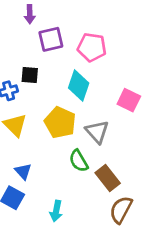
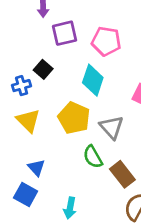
black square: (30, 75) -> (43, 69), turned 36

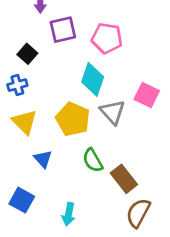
black square: (43, 69) -> (27, 54), moved
gray triangle: (112, 127) -> (113, 112), moved
blue triangle: (36, 168) -> (43, 159), moved

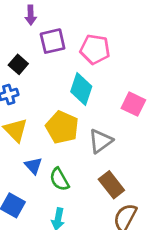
gray triangle: (113, 112) -> (100, 141), moved, turned 36
green semicircle: (93, 160) -> (59, 179), moved

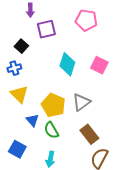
pink pentagon: (95, 49) -> (86, 20), moved
pink square: (133, 104) -> (99, 65), moved
yellow pentagon: (62, 127) -> (53, 105), moved

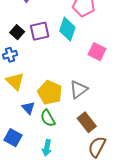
purple square: (46, 29) -> (40, 31), moved
cyan diamond: (67, 64) -> (67, 29), moved

